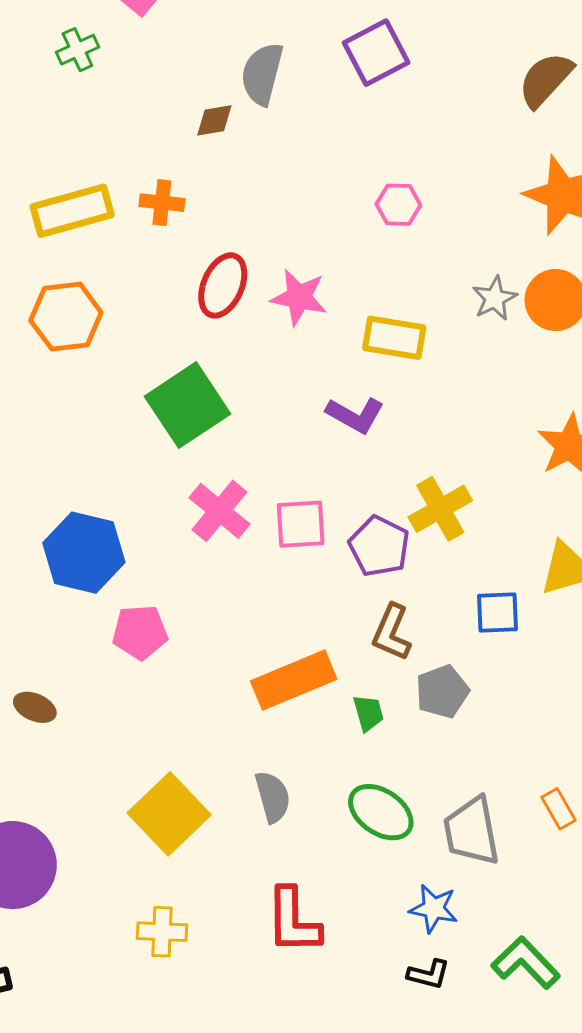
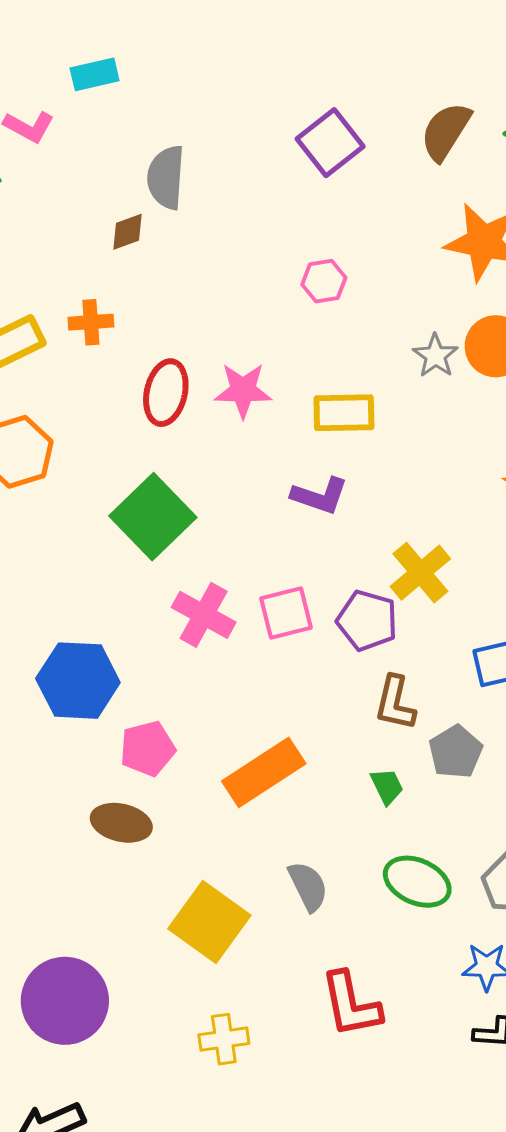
purple square: (376, 53) -> (330, 143), moved
orange rectangle: (294, 680) -> (264, 772), moved
brown ellipse: (35, 707) -> (121, 823), moved, size x1.4

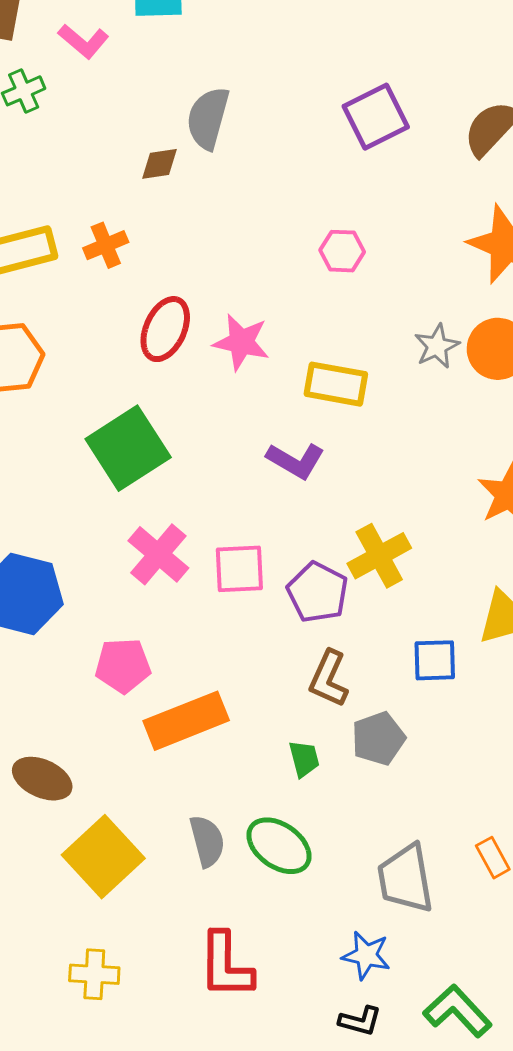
orange cross: (91, 322) -> (106, 245), turned -30
pink pentagon: (148, 749) -> (123, 666), moved
brown ellipse: (121, 823) -> (42, 779), moved
green ellipse: (417, 882) -> (279, 846), moved

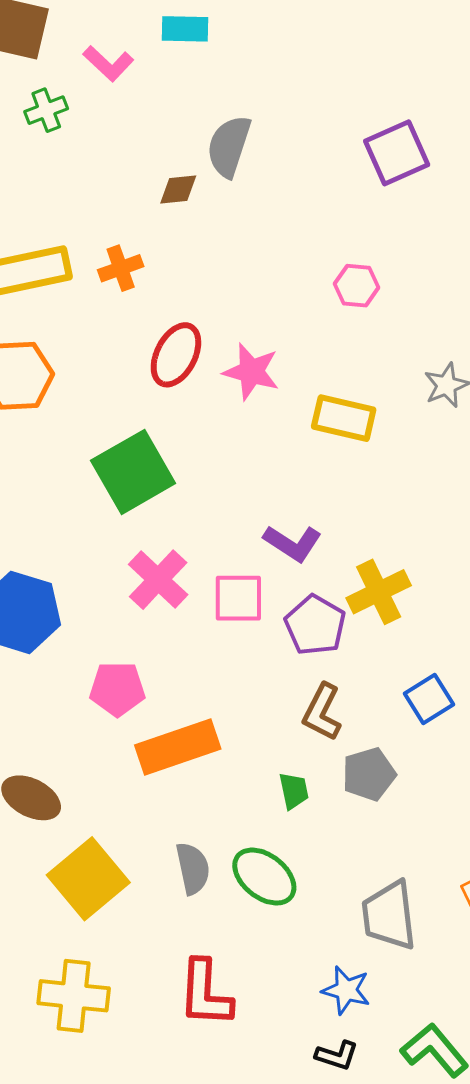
purple L-shape: (296, 461) -> (293, 543), moved
blue square: (435, 660) -> (429, 699), turned -33
yellow cross: (94, 974) -> (74, 996), size x1.4

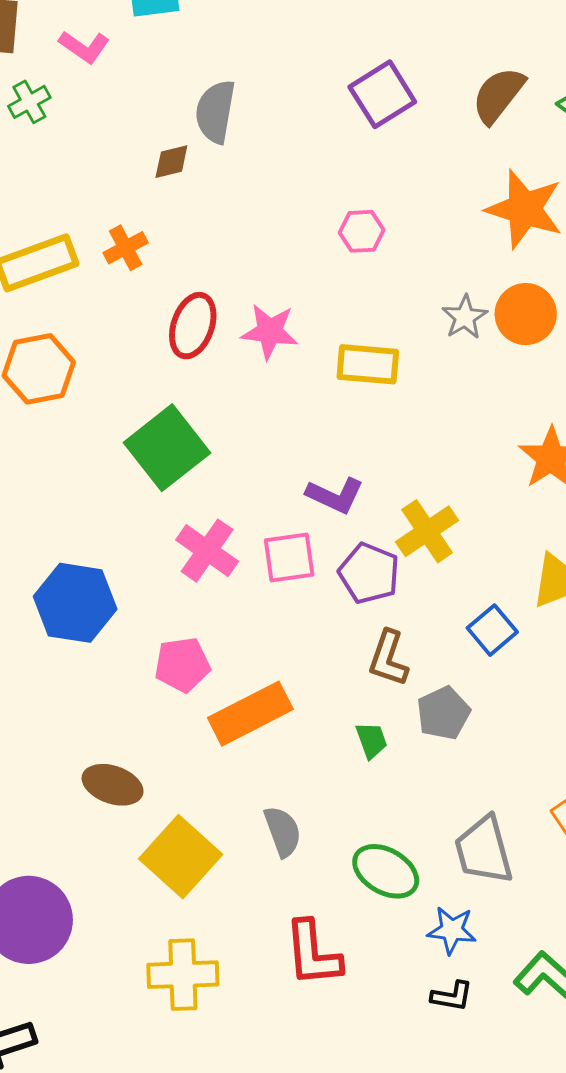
green ellipse: (264, 877) -> (386, 871), moved

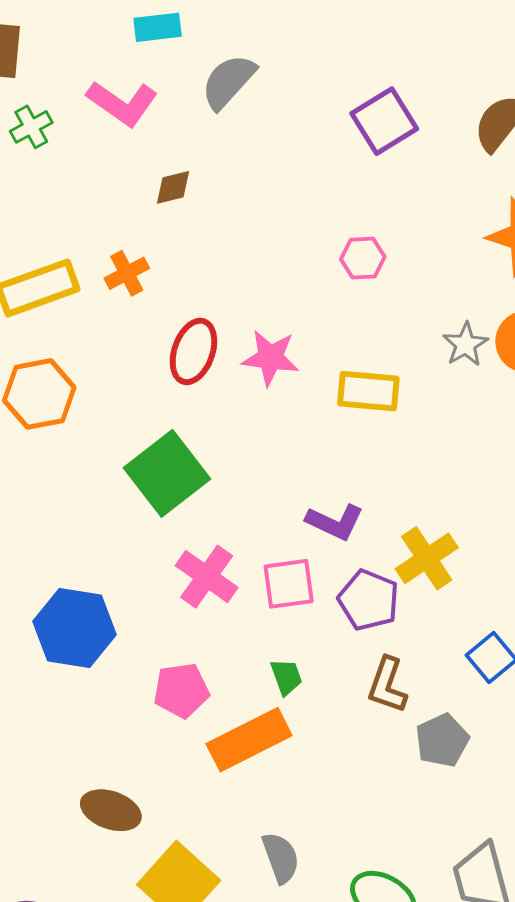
pink L-shape: (84, 47) -> (122, 103), moved, size x1.4
gray semicircle: (215, 112) -> (228, 82), moved, turned 32
green trapezoid: (371, 740) -> (286, 677), moved

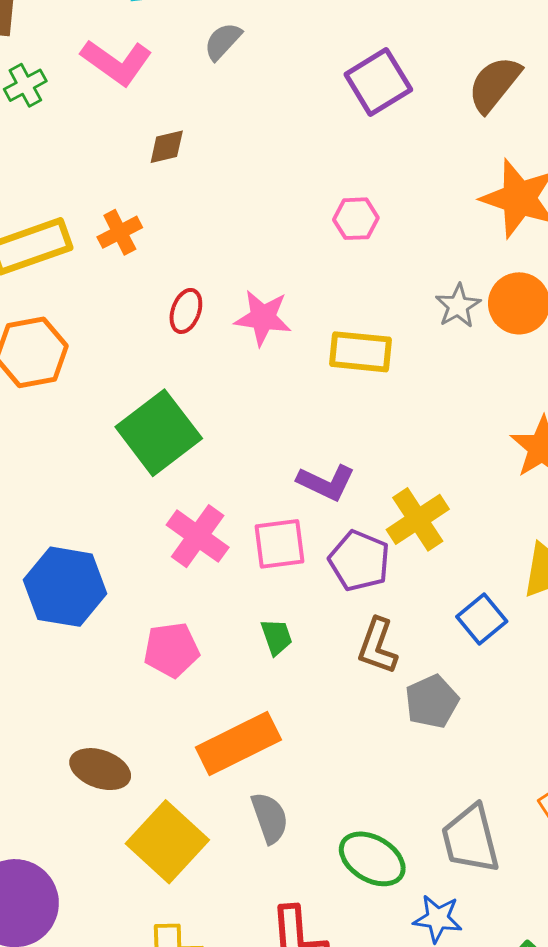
gray semicircle: (228, 82) -> (223, 41), size x0.7
red ellipse: (193, 351) -> (186, 311), size x0.7
orange rectangle: (249, 740) -> (238, 744), moved

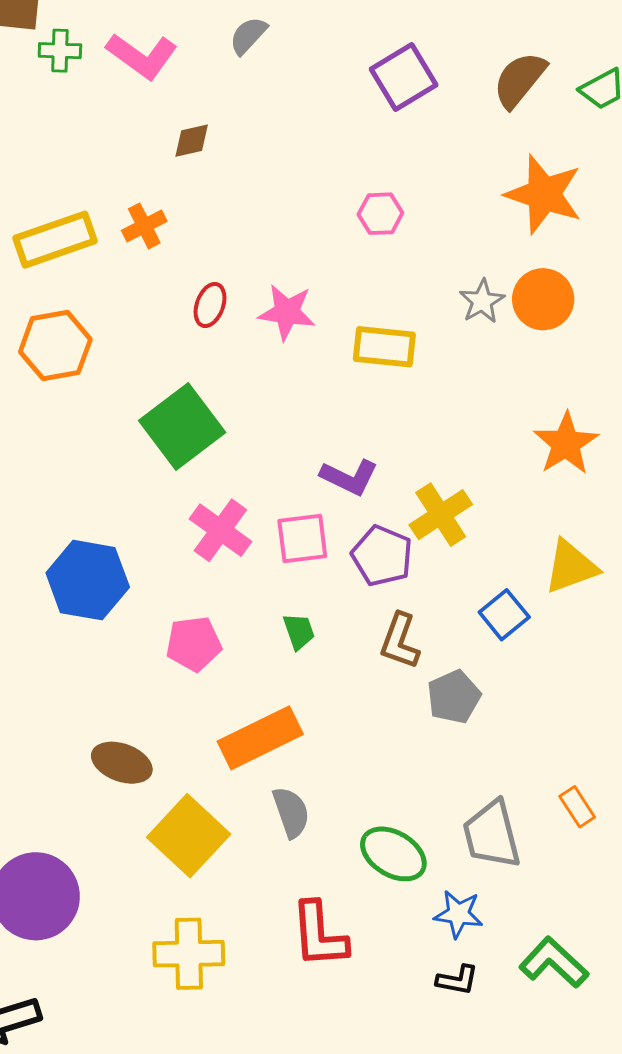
green cross: (25, 85) -> (60, 51), moved, turned 30

